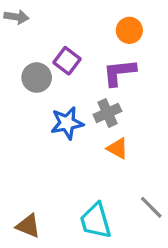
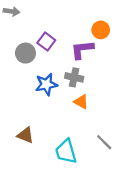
orange circle: (129, 30) -> (101, 30), moved
gray cross: (107, 113) -> (74, 77), turned 36
brown triangle: (28, 226) -> (25, 135), moved

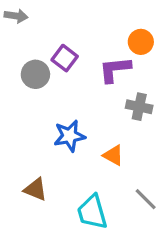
gray cross: (74, 77) -> (139, 107), moved
blue star: (46, 84) -> (69, 136), moved
orange triangle: (81, 102) -> (113, 155), moved

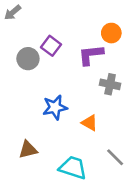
gray arrow: (16, 16) -> (13, 13), turned 132
brown triangle: (35, 189) -> (28, 150), turned -36
cyan trapezoid: (92, 212) -> (73, 168), turned 124

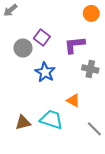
orange circle: (111, 33) -> (91, 13), moved
blue star: (55, 107) -> (45, 72), moved, turned -30
cyan trapezoid: (73, 168) -> (51, 119), moved

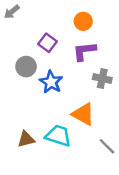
orange circle: (91, 13) -> (83, 21), moved
gray circle: (23, 48) -> (26, 67), moved
orange triangle: (73, 101) -> (83, 114), size x1.5

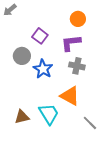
orange circle: (83, 21) -> (78, 19), moved
gray cross: (102, 78) -> (77, 66), moved
cyan trapezoid: (58, 136) -> (49, 114), turned 40

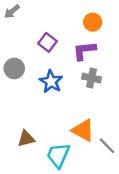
gray circle: (22, 56) -> (14, 68), moved
orange triangle: (70, 96) -> (83, 130), moved
cyan trapezoid: (49, 114) -> (58, 155), moved, turned -125

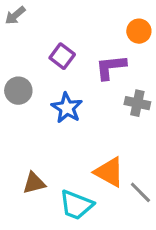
orange circle: (93, 22) -> (139, 31), moved
gray cross: (91, 78) -> (137, 103), moved
cyan trapezoid: (58, 155) -> (76, 205), turned -92

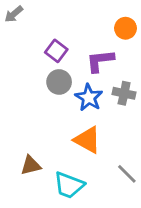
gray circle: (18, 91) -> (59, 82), moved
blue star: (67, 108) -> (89, 98), moved
orange triangle: (109, 172) -> (87, 140), moved

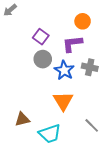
orange circle: (126, 28) -> (83, 21), moved
orange triangle: (87, 140) -> (63, 101), turned 30
cyan trapezoid: (69, 185) -> (50, 134), turned -40

